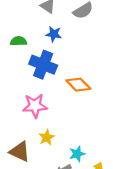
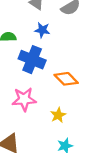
yellow star: (47, 137) -> (58, 115), moved

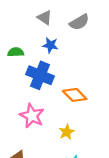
pink star: (24, 99) -> (32, 116), turned 30

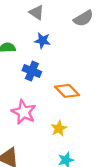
gray semicircle: (79, 22) -> (83, 18), moved
blue cross: (40, 75) -> (32, 71), size x0.7

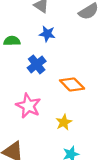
blue cross: (32, 71) -> (37, 64), turned 30

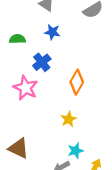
orange diamond: (72, 85) -> (77, 82), turned 75
pink star: (28, 106) -> (26, 88), moved

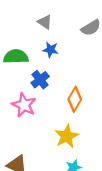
green semicircle: (17, 39) -> (16, 57), size x1.5
yellow star: (69, 119) -> (67, 136), size x1.5

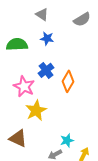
blue cross: (40, 80) -> (46, 70), moved
yellow star: (67, 136) -> (36, 110), moved

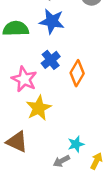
blue star: (47, 38) -> (52, 21), size x1.5

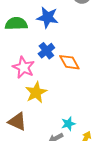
orange diamond: (77, 73) -> (69, 62), turned -60

